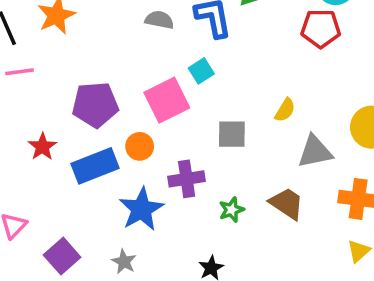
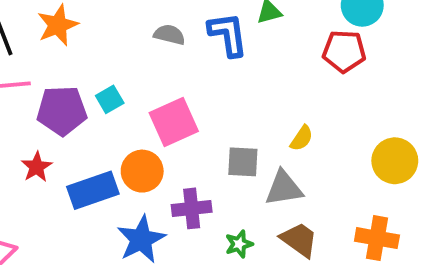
cyan square: (201, 71) -> (110, 99), moved
purple pentagon: (95, 105) -> (62, 111), moved
orange circle: (140, 146) -> (142, 171), size x1.4
gray triangle: (315, 152) -> (284, 188), moved

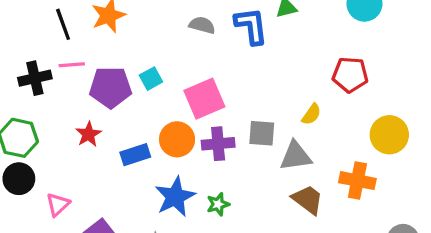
red pentagon: (344, 51) -> (350, 75), moved
blue rectangle: (93, 190) -> (135, 155), size x0.7
purple cross: (192, 208) -> (218, 144), moved
orange cross: (377, 238) -> (357, 181), moved
green star: (239, 244) -> (218, 204), moved

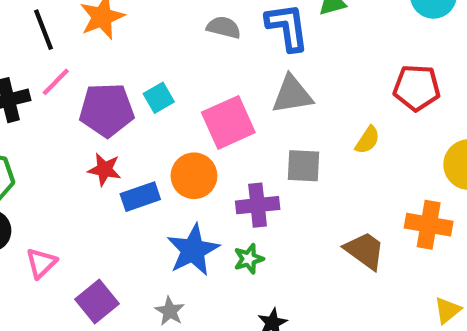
pink line: (72, 65) -> (56, 82), turned -40
red star: (88, 134) -> (104, 169), moved, turned -30
purple cross: (218, 144) -> (258, 205), moved
gray triangle: (296, 156) -> (292, 95), moved

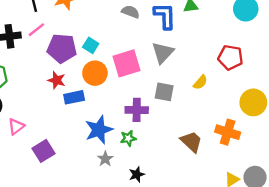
gray triangle: (292, 95) -> (163, 53), turned -45
cyan square: (159, 98) -> (91, 45), turned -35
orange circle: (194, 176) -> (95, 73), moved
gray star: (170, 311) -> (105, 159), moved

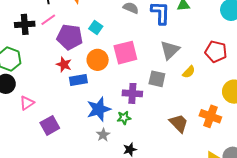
cyan square: (91, 45) -> (96, 27), moved
gray triangle: (163, 53) -> (170, 50), moved

